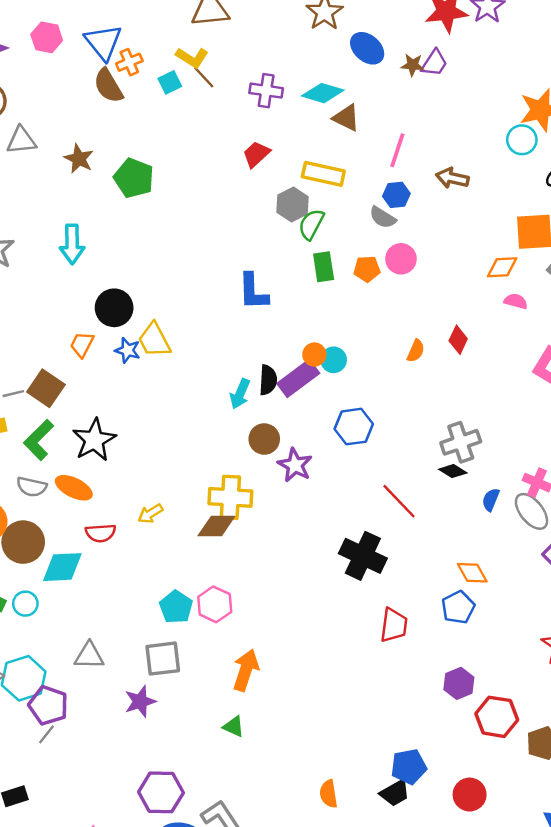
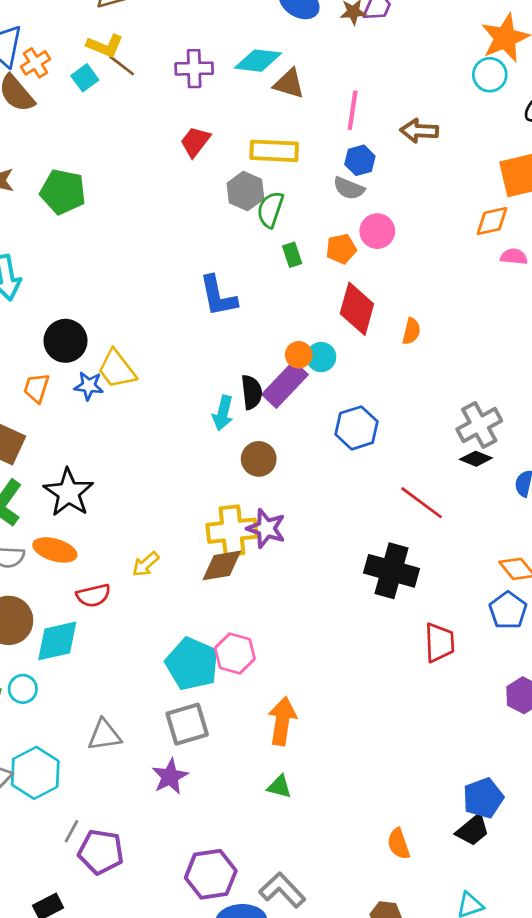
green rectangle: (324, 267) -> (292, 255), size x0.7
red diamond: (458, 340) -> (357, 309), moved, size x1.6
purple star: (295, 465) -> (266, 528), moved
cyan pentagon: (176, 607) -> (192, 664), size x1.4
purple pentagon: (48, 705) -> (101, 852), moved

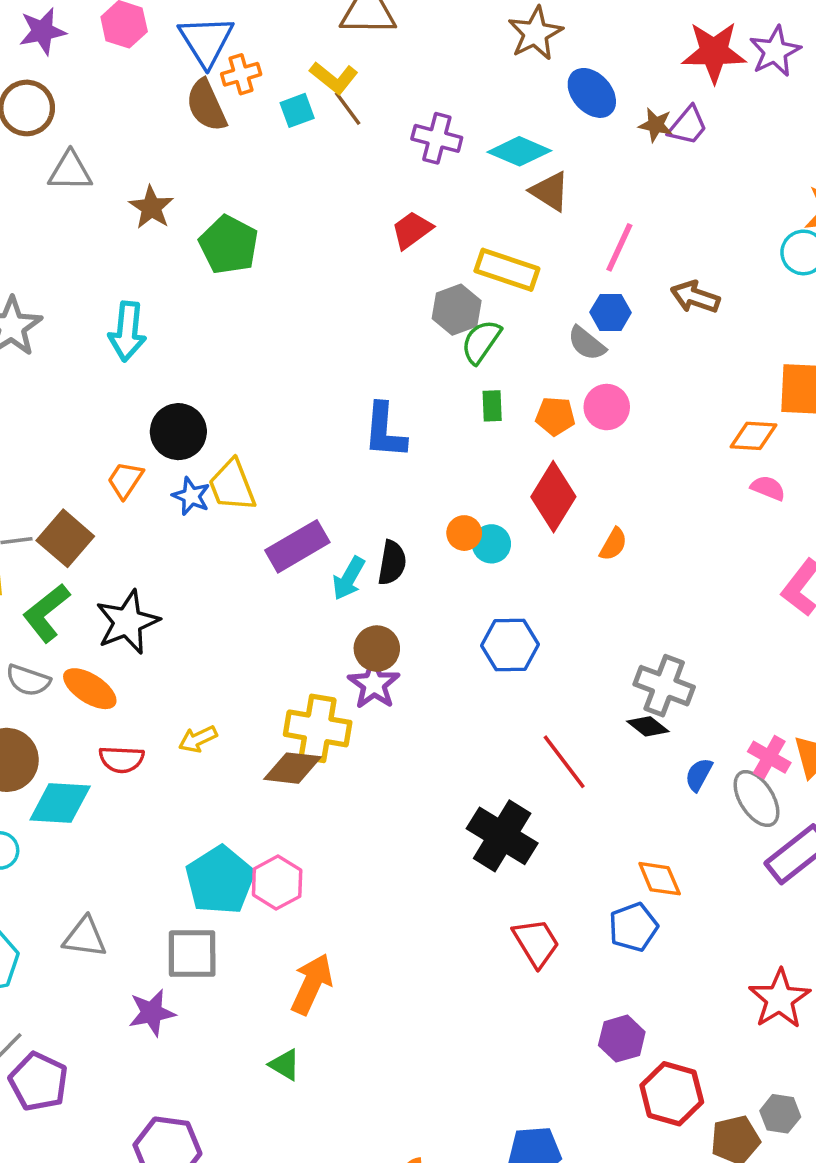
purple rectangle: (285, 384) -> (297, 546), moved
gray cross: (479, 425) -> (664, 686), turned 33
purple star: (266, 528) -> (374, 684), moved
red trapezoid: (439, 643) -> (536, 943), turned -45

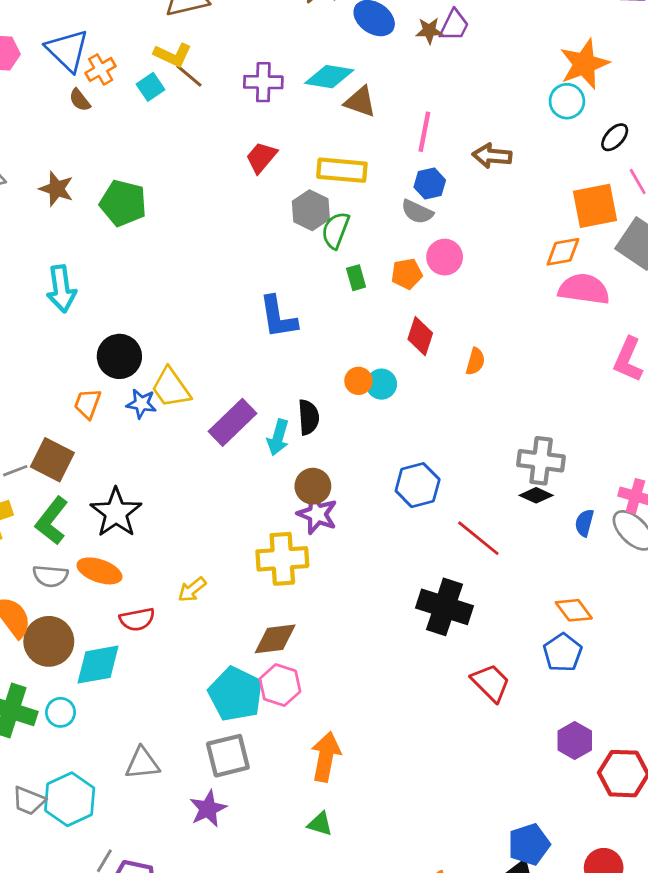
brown semicircle: (206, 105) -> (80, 100), size x0.6
pink semicircle: (768, 488) -> (584, 289), size x1.8
red diamond: (553, 497) -> (420, 336), size x0.7
blue hexagon: (510, 645) -> (418, 485), moved
brown diamond: (293, 768) -> (275, 639), moved

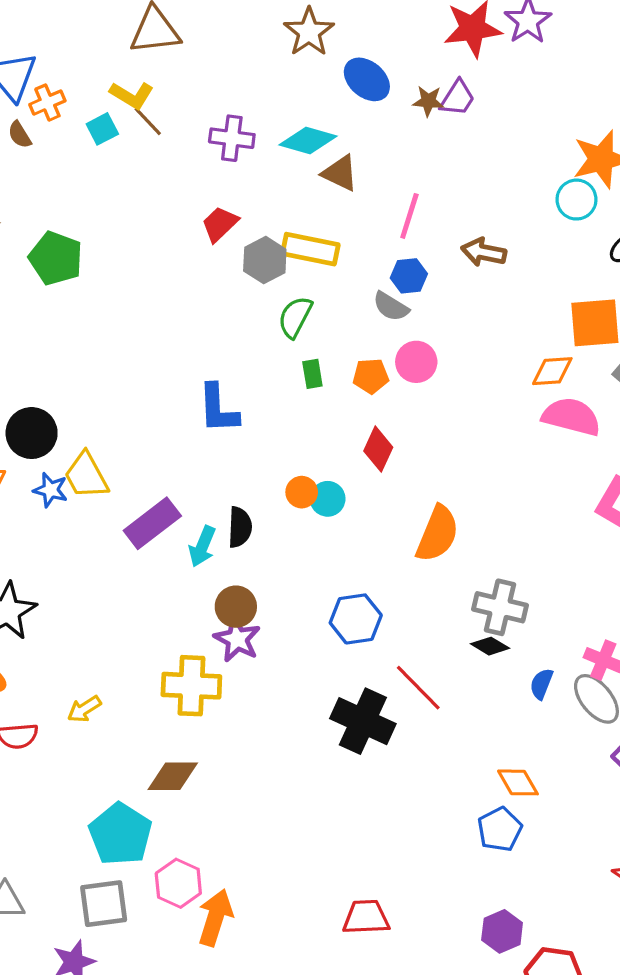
gray hexagon: (311, 210) -> (265, 260), moved
orange semicircle: (475, 361) -> (437, 534), moved, size x1.8
black cross: (445, 607) -> (363, 721), moved
red trapezoid: (491, 683) -> (366, 917), moved, turned -54
pink hexagon: (280, 685) -> (178, 883), moved

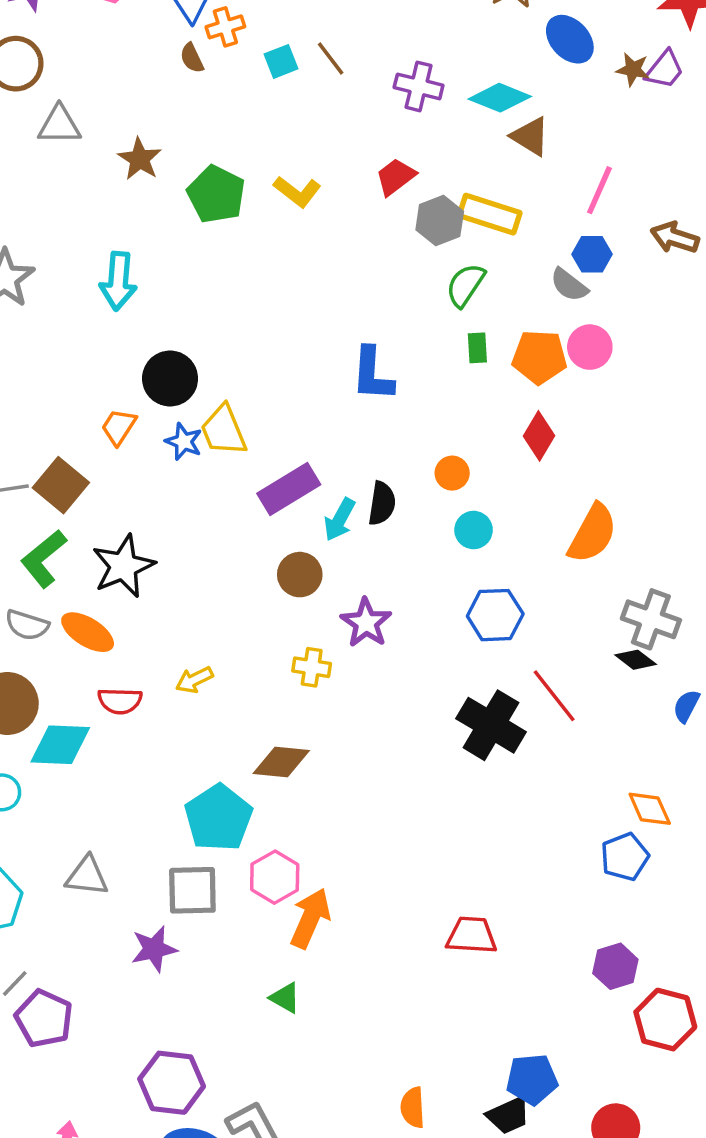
yellow L-shape: (132, 95) -> (297, 192), moved
orange pentagon: (371, 376) -> (540, 357), size x1.4
cyan circle: (328, 499) -> (474, 530), moved
brown circle: (236, 607) -> (300, 575), moved
yellow cross: (191, 686) -> (312, 667), size x0.6

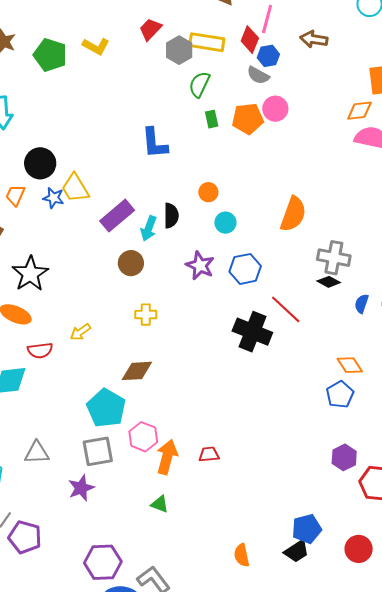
red diamond: (539, 436) -> (250, 40), moved
purple star: (366, 623) -> (200, 266), moved
red trapezoid: (472, 935) -> (209, 454), moved, size x0.7

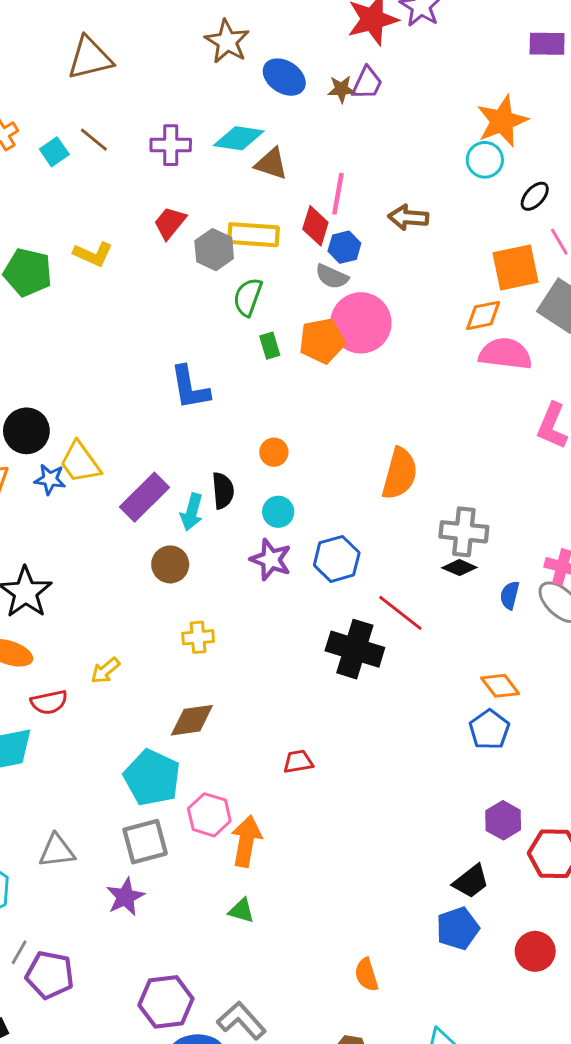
pink circle: (275, 109) -> (361, 323), size x1.6
cyan circle: (225, 223) -> (278, 512), moved
red trapezoid: (209, 454) -> (298, 762), moved
black trapezoid: (297, 551) -> (471, 881), moved

